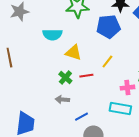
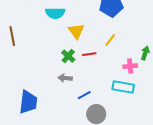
yellow triangle: (73, 53) -> (76, 31), turned 36

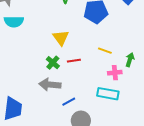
cyan semicircle: (55, 13) -> (14, 22), moved
yellow line: (110, 40) -> (105, 51), moved, turned 72
gray arrow: (65, 78) -> (50, 85), size x1.5

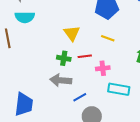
yellow line: (105, 51) -> (108, 38), moved
green cross: (53, 63) -> (64, 58), turned -32
pink cross: (115, 73) -> (103, 68), moved

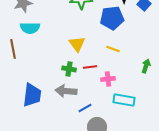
blue trapezoid: (24, 104) -> (32, 95), moved

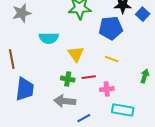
cyan semicircle: (30, 28) -> (49, 38), moved
blue trapezoid: (32, 95) -> (25, 89), moved

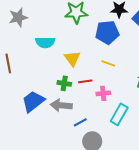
blue trapezoid: (25, 89) -> (33, 101), moved, turned -135
cyan rectangle: (123, 110) -> (119, 114), turned -70

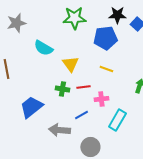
cyan semicircle: (45, 42) -> (43, 48), turned 30
gray arrow: (61, 105) -> (59, 130), moved
blue line: (80, 122) -> (81, 115), moved

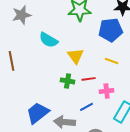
blue trapezoid: (31, 107) -> (38, 113), moved

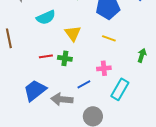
cyan semicircle: (49, 40) -> (46, 17), turned -54
red line: (89, 79) -> (46, 56), moved

